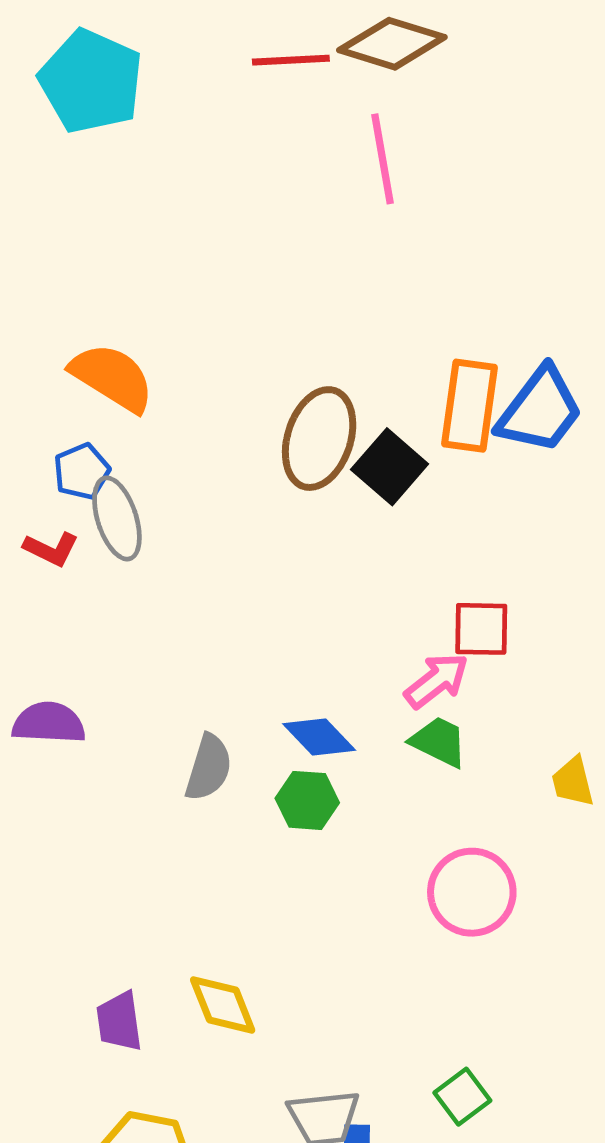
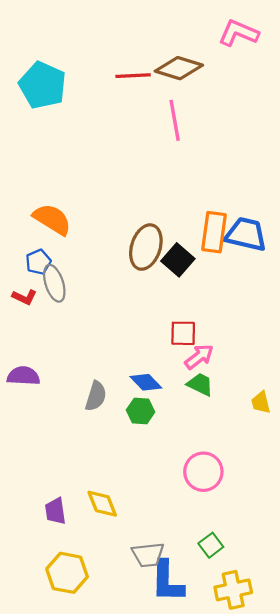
blue trapezoid: (540, 410) -> (246, 234), turned -114
red square: (481, 629) -> (183, 333), moved
pink circle: (472, 892) -> (203, 472), moved

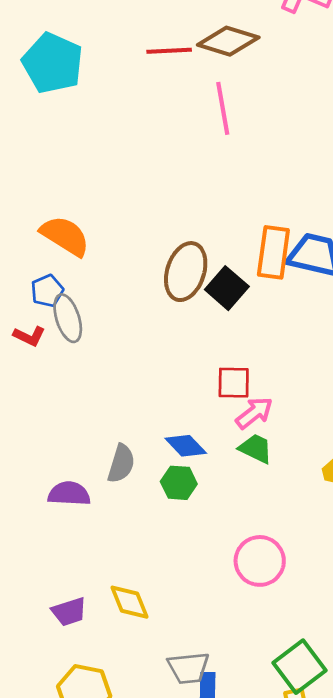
purple semicircle: (23, 376) -> (69, 494), moved
purple trapezoid: (55, 511) -> (69, 612), turned -100
green square: (211, 545) -> (299, 667), moved, size x1.6

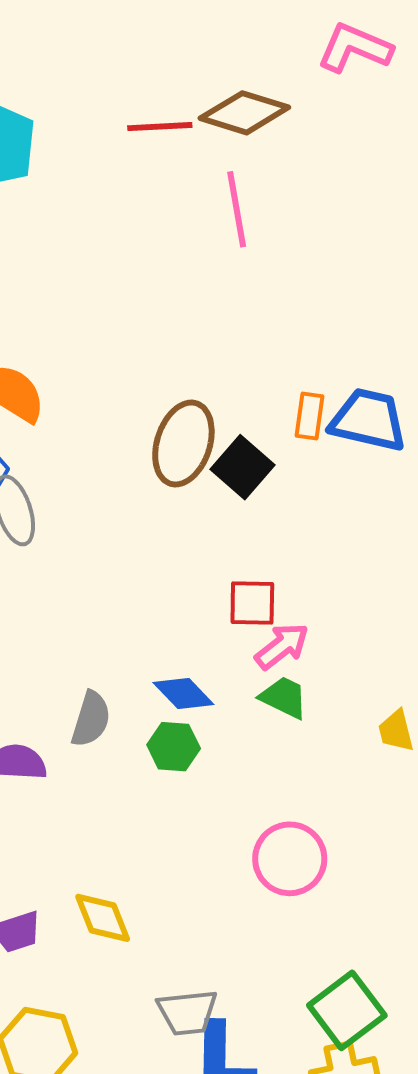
orange rectangle: (273, 252) -> (309, 416), size x0.6

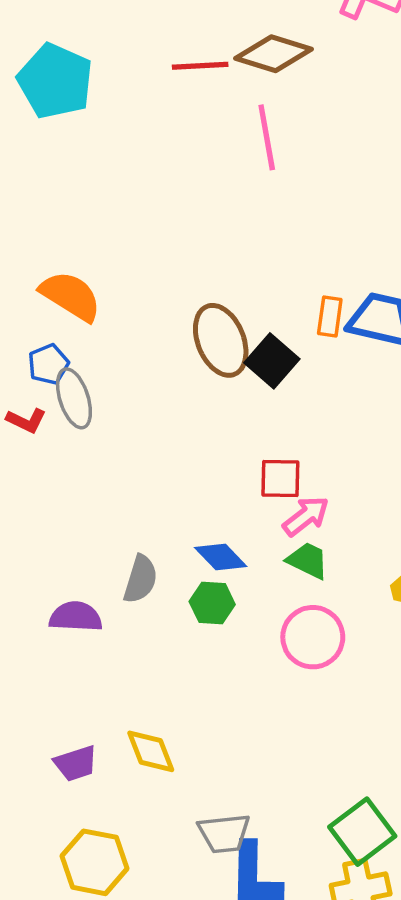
brown ellipse: (183, 444) -> (221, 340), turned -40
pink circle: (290, 859) -> (313, 637), moved

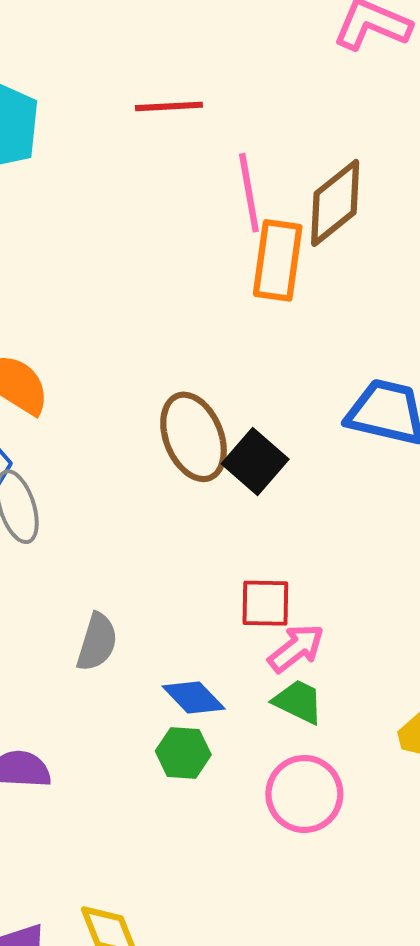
brown diamond: (274, 54) -> (335, 203), moved, turned -56
orange rectangle: (330, 316) -> (278, 260), moved, size x1.6
gray semicircle: (141, 579) -> (97, 642), moved

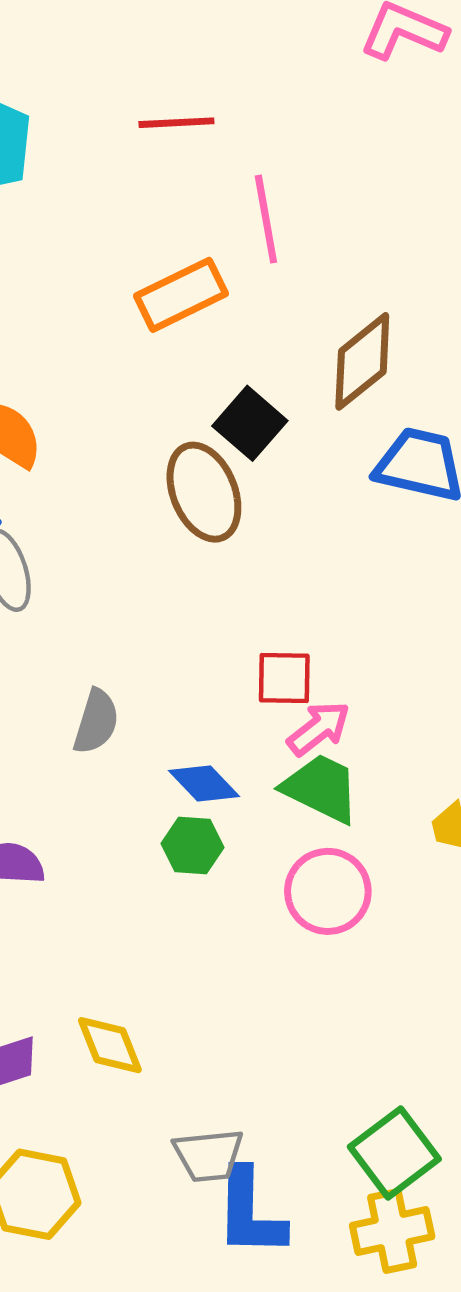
brown diamond: (335, 203) -> (362, 361), moved
orange rectangle: (278, 260) -> (181, 295), moved, turned 56
black square: (255, 462) -> (250, 423), moved
green trapezoid: (298, 702) -> (321, 788), size x1.4

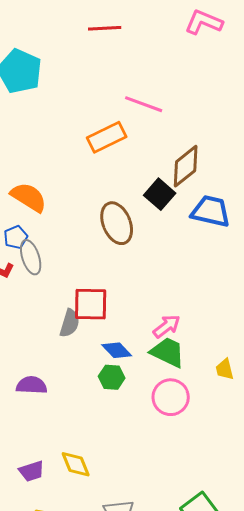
red line: (176, 123) -> (105, 28), moved
pink line: (266, 219) -> (144, 104), turned -60
black square: (250, 423) -> (160, 194), moved
red square: (284, 678) -> (91, 304), moved, size x1.4

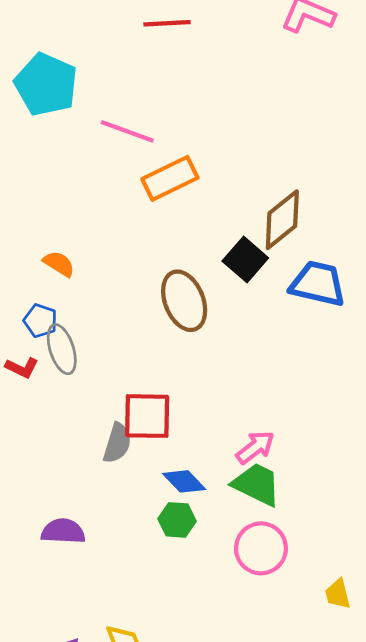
pink line: (144, 104) -> (127, 131), moved
orange semicircle: (29, 197) -> (59, 264), size x0.6
blue pentagon: (16, 237) -> (40, 321), turned -30
yellow trapezoid: (225, 369) -> (338, 594), moved

